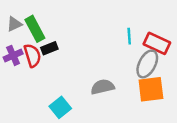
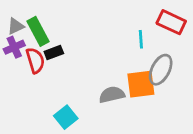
red rectangle: (157, 43) -> (171, 22), moved
purple cross: (13, 55) -> (14, 47), moved
orange square: (151, 89) -> (141, 84), moved

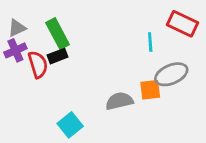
green rectangle: (38, 31) -> (58, 34), moved
gray ellipse: (161, 70) -> (171, 74), turned 40
orange square: (141, 84) -> (150, 90), size x0.7

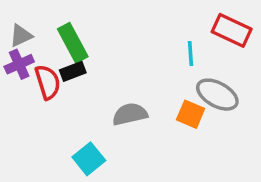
gray ellipse: (171, 74) -> (217, 95), turned 52
orange square: (150, 90) -> (191, 114), turned 30
gray semicircle: (119, 101) -> (130, 114), moved

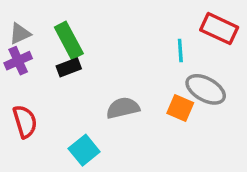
red semicircle: (48, 82) -> (25, 121), moved

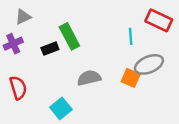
gray triangle: (20, 34) -> (23, 17), moved
green rectangle: (69, 40) -> (69, 36), moved
gray ellipse: (206, 89) -> (149, 64), turned -52

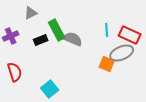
gray triangle: (23, 17) -> (31, 13), moved
red rectangle: (159, 20) -> (130, 35), moved
gray semicircle: (89, 78) -> (73, 39), moved, turned 36

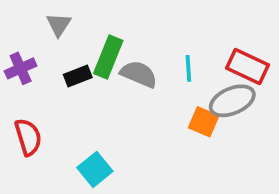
gray triangle: (31, 13) -> (59, 25), turned -32
green rectangle: (57, 30) -> (108, 57), turned 50
cyan line: (107, 30) -> (188, 68), moved

